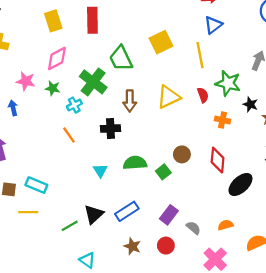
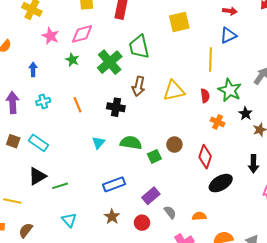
yellow square: (161, 42) -> (179, 22), moved
pink star: (26, 81) -> (50, 36), moved
cyan cross: (74, 105) -> (43, 102), moved
yellow line: (28, 212) -> (12, 201), moved
black triangle: (94, 214) -> (37, 176), moved

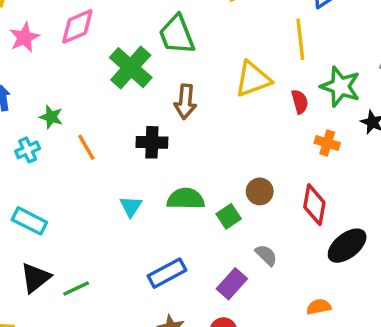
pink star: (50, 36) -> (24, 37), turned 30
green star: (72, 60) -> (51, 117), moved
yellow triangle: (174, 91) -> (253, 79), moved
gray semicircle: (170, 212) -> (266, 255), moved

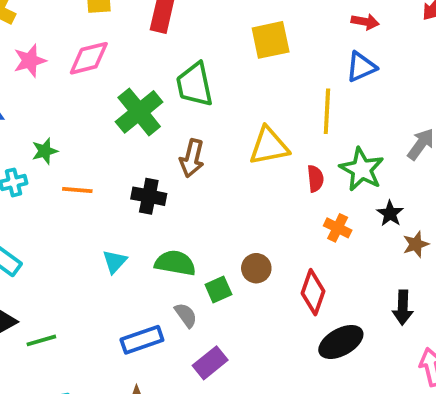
green star: (51, 117) -> (45, 151), turned 30
orange line: (86, 147) -> (77, 190), turned -64
gray semicircle: (266, 255) -> (186, 315), moved

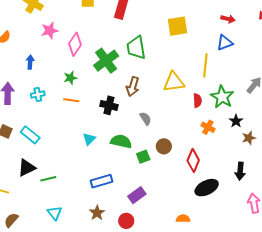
pink diamond: (89, 58) -> (75, 44), moved, turned -45
green star: (45, 151) -> (70, 78), moved
gray semicircle: (186, 315) -> (145, 119), moved

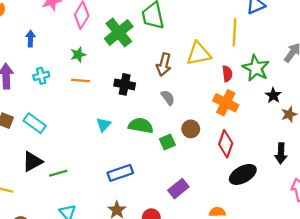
brown arrow: (133, 86) -> (164, 65), moved
orange cross: (208, 127) -> (226, 103), moved, size x1.5
purple rectangle: (137, 195) -> (178, 189), moved

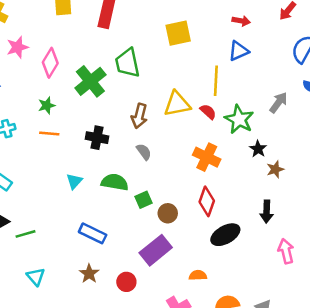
red semicircle: (227, 74) -> (208, 112), moved, turned -42
brown circle: (191, 129) -> (168, 213), moved
blue rectangle: (120, 173) -> (93, 233), turned 45
purple rectangle: (178, 189) -> (156, 250), size x1.4

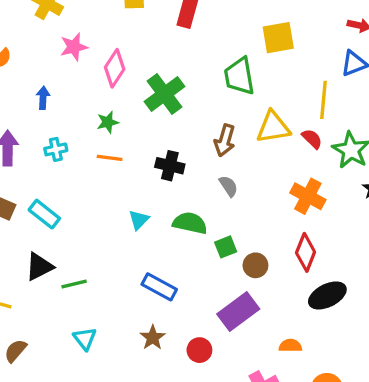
green trapezoid: (127, 63) -> (239, 76), moved

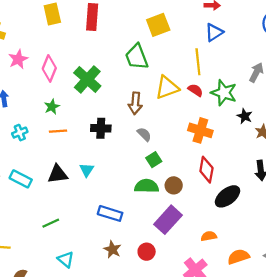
green semicircle: (190, 223) -> (147, 186), moved
green square: (226, 247) -> (154, 160), moved
black triangle: (39, 267) -> (58, 174), moved, turned 30

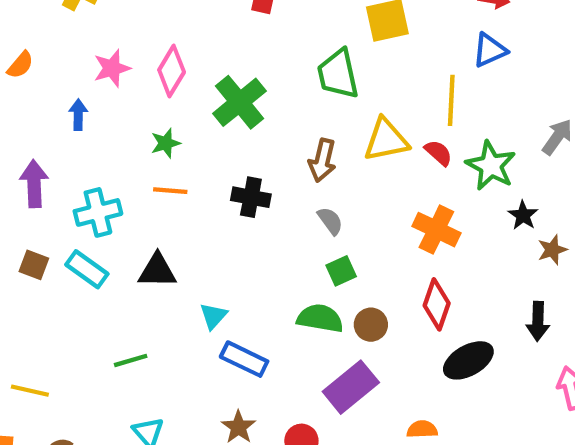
pink star: (18, 59) -> (112, 68), moved
cyan cross: (20, 133) -> (98, 212), moved, size x1.5
cyan triangle: (87, 170) -> (213, 316), moved

